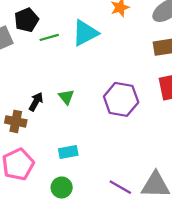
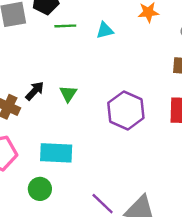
cyan triangle: (85, 33) -> (105, 30), size x0.6
cyan rectangle: (68, 152) -> (56, 153), size x1.5

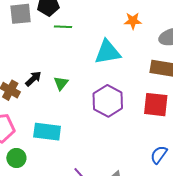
cyan triangle: (105, 30) -> (108, 52), moved, size x1.8
green circle: (40, 189) -> (16, 158), moved

